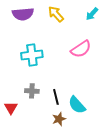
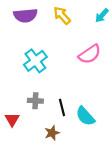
cyan cross: (32, 55) -> (35, 61), turned -30
brown star: (59, 119) -> (52, 133), moved

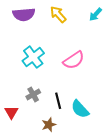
pink semicircle: (90, 54) -> (74, 60), moved
gray cross: (35, 101) -> (33, 95), turned -32

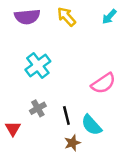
pink semicircle: (74, 60) -> (103, 83), moved
brown star: (49, 125) -> (72, 143), moved

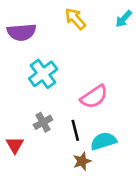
purple semicircle: (27, 17) -> (22, 32), moved
pink semicircle: (103, 83) -> (94, 97), moved
cyan semicircle: (91, 125) -> (103, 141), turned 115

